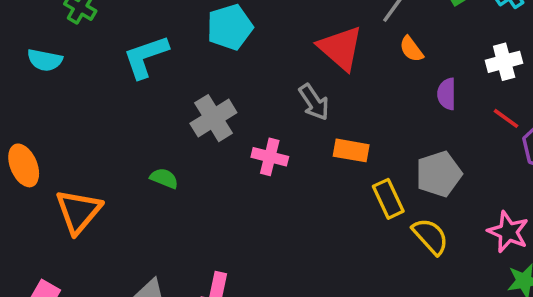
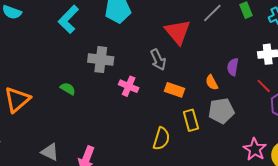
orange semicircle: (411, 49) -> (212, 82), moved
cyan L-shape: (146, 57) -> (68, 19), turned -36
gray cross: (213, 118) -> (101, 60), turned 30
yellow semicircle: (430, 236) -> (161, 139), moved, turned 50

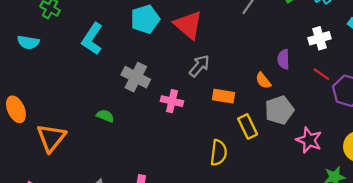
red triangle: (178, 32) -> (188, 25), moved
gray cross: (101, 60) -> (136, 77), turned 30
gray arrow: (158, 60) -> (199, 66), turned -105
pink star: (255, 149) -> (309, 140), moved

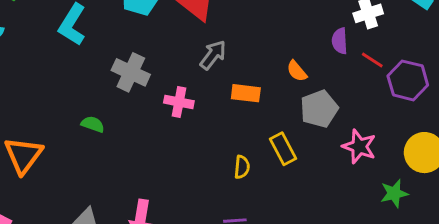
purple semicircle: (283, 59) -> (340, 41), moved
yellow rectangle: (248, 126) -> (283, 149), moved
yellow semicircle: (219, 153) -> (242, 167), size x0.7

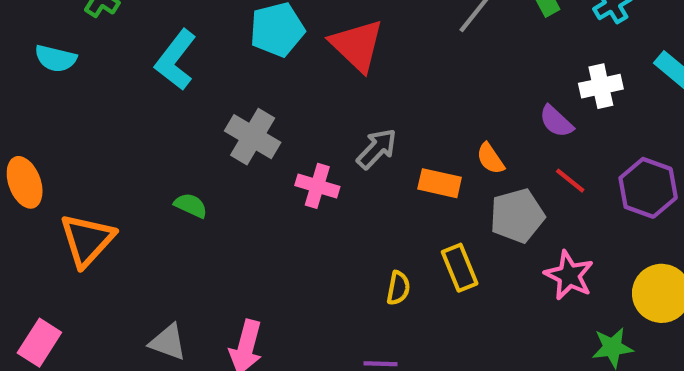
purple semicircle: (340, 41) -> (556, 121), turned -50
gray arrow: (213, 55) -> (377, 149), moved
red line: (372, 60) -> (570, 181), moved
orange rectangle: (246, 93) -> (440, 183), moved

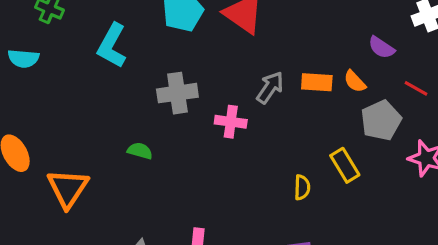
purple semicircle: (556, 121) -> (381, 47), moved
gray cross: (253, 137) -> (177, 93), turned -30
orange rectangle: (440, 183) -> (317, 82), moved

